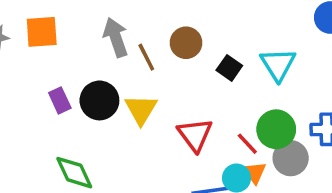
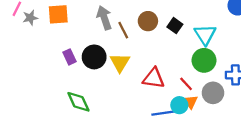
black square: (229, 68) -> (175, 26), moved
green circle: (276, 129) -> (204, 60), moved
red triangle: (195, 135) -> (154, 78), turned -45

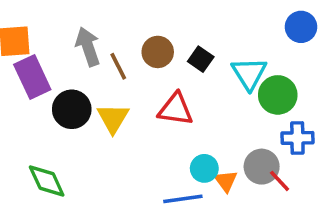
purple rectangle: (69, 57) -> (32, 77), moved, size x1.6
green circle: (204, 60) -> (278, 95), moved
red triangle: (154, 78) -> (176, 109), moved
red line: (186, 84) -> (280, 181), moved
cyan circle: (179, 105) -> (204, 168), moved

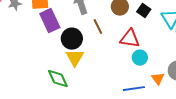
brown line: (118, 66) -> (98, 27), moved
yellow triangle: (113, 118) -> (75, 58), moved
cyan circle: (204, 168) -> (140, 58), moved

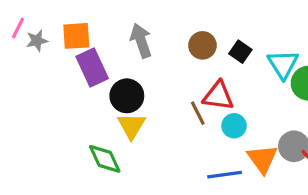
brown line: (98, 27) -> (198, 113), moved
orange triangle: (158, 79) -> (262, 159), size x1.5

